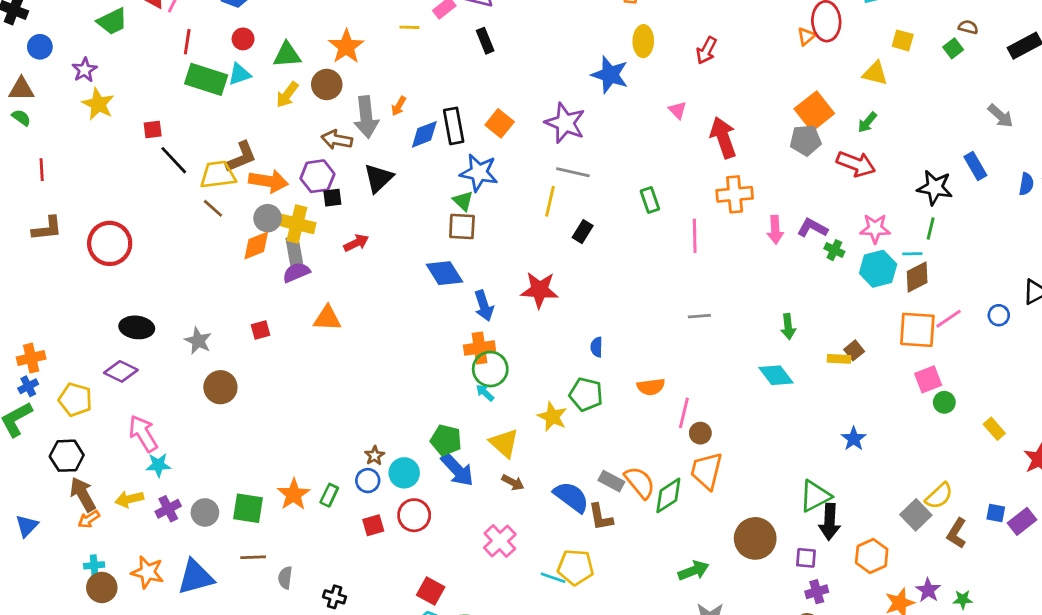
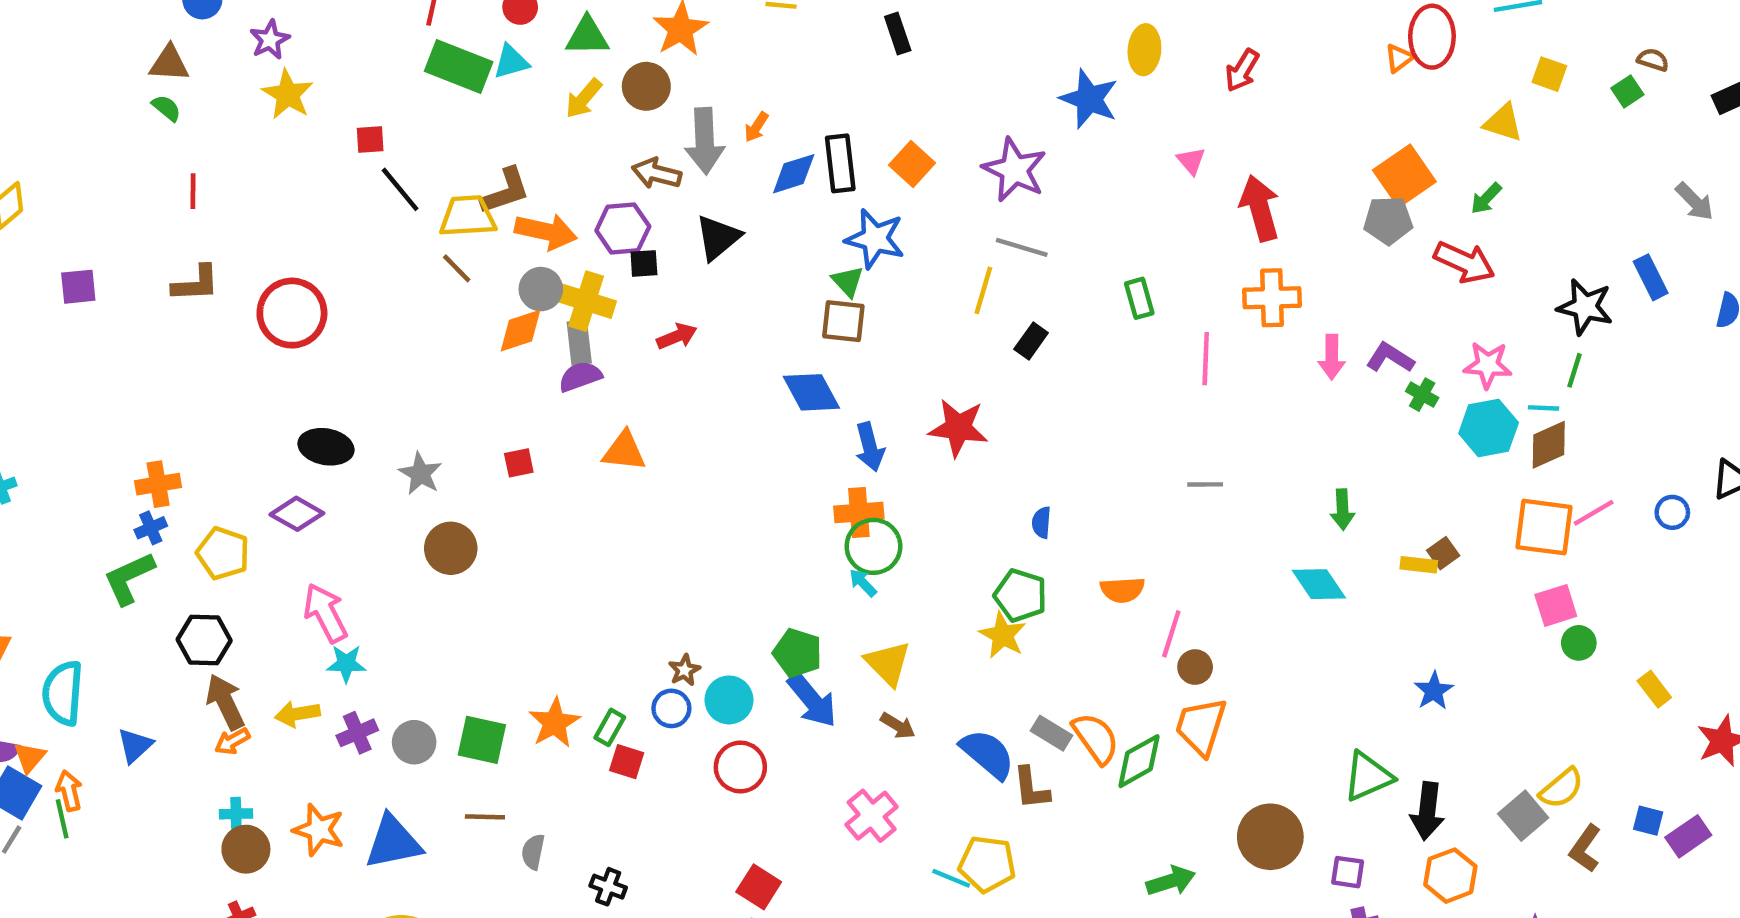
yellow star: (552, 417) -> (1003, 635), moved
black arrow: (830, 522) -> (1427, 811), moved
red square: (373, 525) -> (627, 762), moved, turned 30

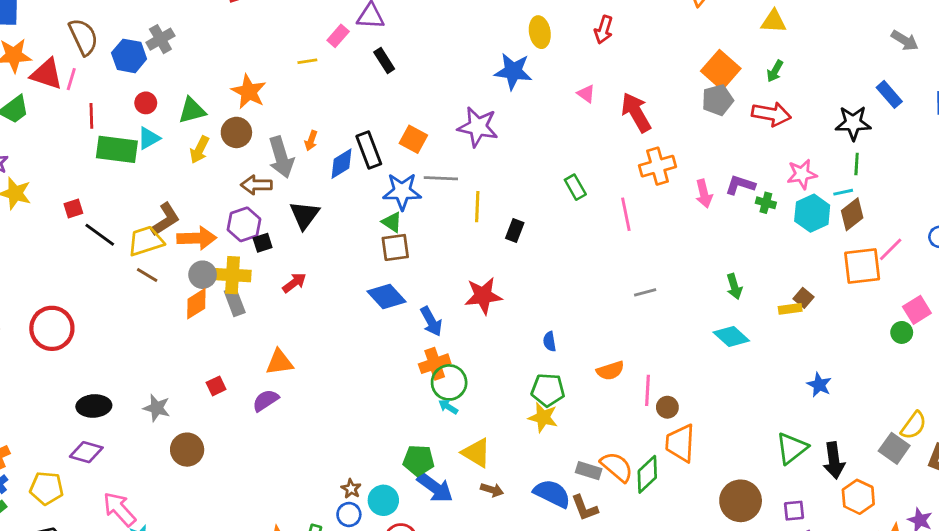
gray line: (1022, 247) -> (441, 178), moved
purple semicircle: (580, 377) -> (266, 400), moved
pink square: (1556, 605) -> (917, 310), moved

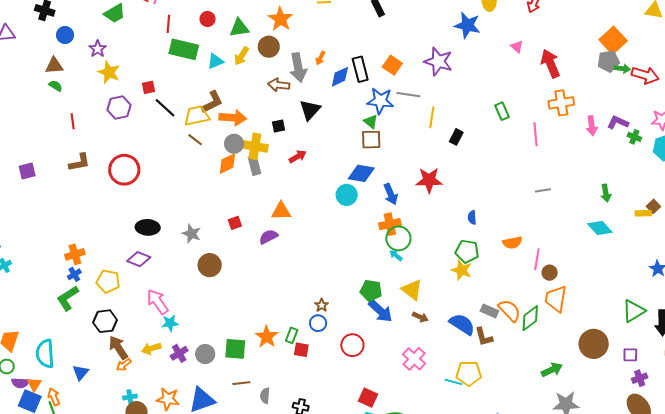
green arrow: (775, 71) -> (622, 69), moved, turned -119
cyan triangle: (149, 138) -> (215, 61), moved
purple hexagon: (244, 224) -> (119, 108), moved
blue diamond: (387, 297) -> (361, 173), turned -44
cyan circle: (383, 500) -> (347, 195), moved

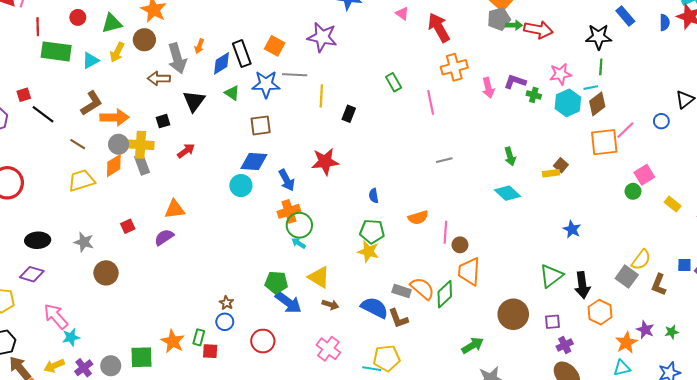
yellow trapezoid: (197, 116) -> (81, 180), moved
green triangle: (371, 122) -> (232, 93), moved

